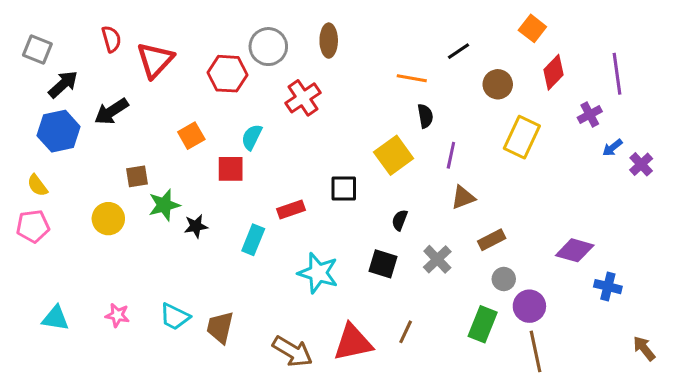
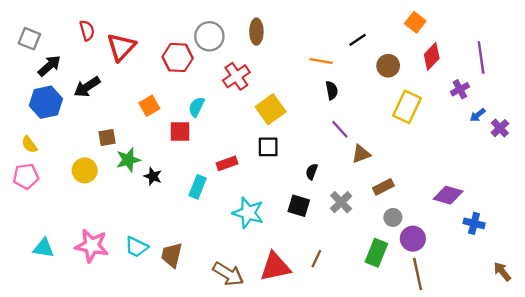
yellow square: (394, 155) -> (271, 109), moved
purple line: (451, 155) -> (340, 129), moved, turned -54
black star: (196, 226) -> (153, 176), turned 30
pink star: (117, 315) -> (92, 246), size x1.8

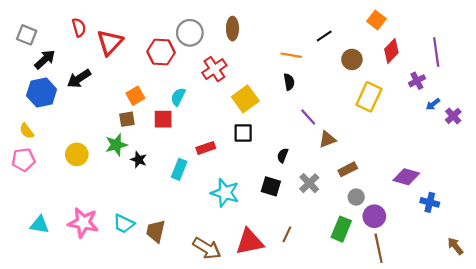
black semicircle: (332, 90) -> (289, 82), moved
brown square: (107, 137) -> (127, 119), moved

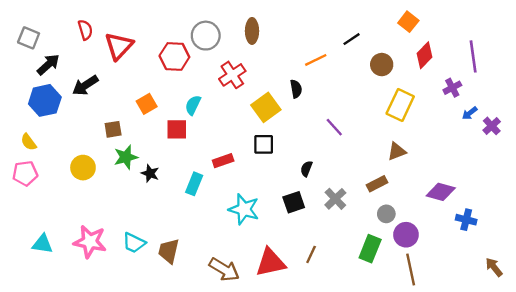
orange line: (291, 55) -> (316, 60), turned -36
black semicircle: (289, 82) -> (296, 89), moved
brown square: (127, 119) -> (113, 129), moved
brown triangle: (327, 139) -> (397, 151), moved
black square: (271, 186) -> (294, 202), turned -36

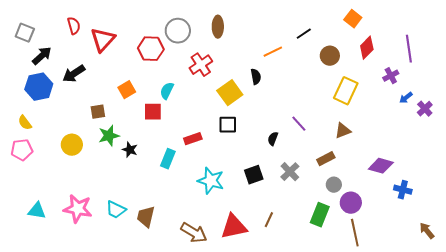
purple line: (334, 127) -> (299, 124), moved
black semicircle: (306, 169) -> (273, 139), moved

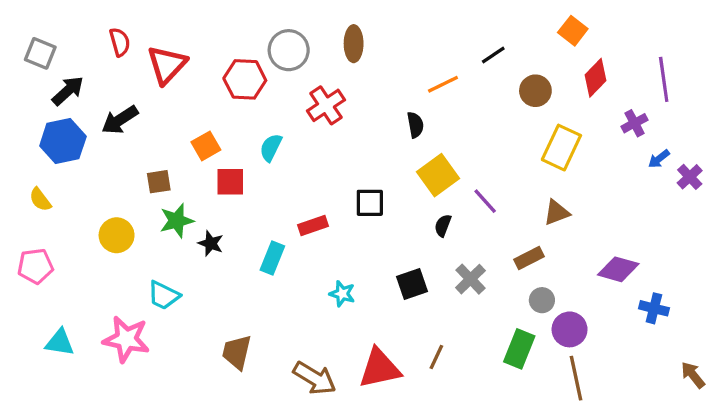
yellow square: (230, 93) -> (438, 175), moved
red square: (153, 112) -> (230, 182), moved
pink pentagon: (22, 150) -> (35, 266), moved
cyan star: (211, 181) -> (342, 294), size x0.6
cyan trapezoid: (116, 210) -> (164, 295), moved

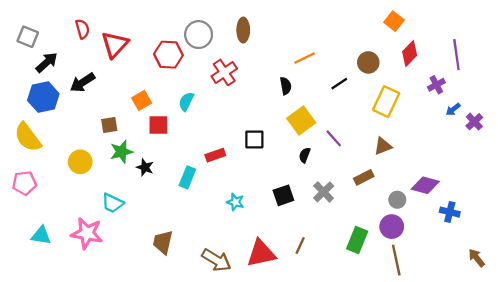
black line: (493, 55) -> (339, 84), moved
yellow semicircle: (40, 200) -> (28, 137), size x1.8
gray circle: (542, 300) -> (397, 200), moved

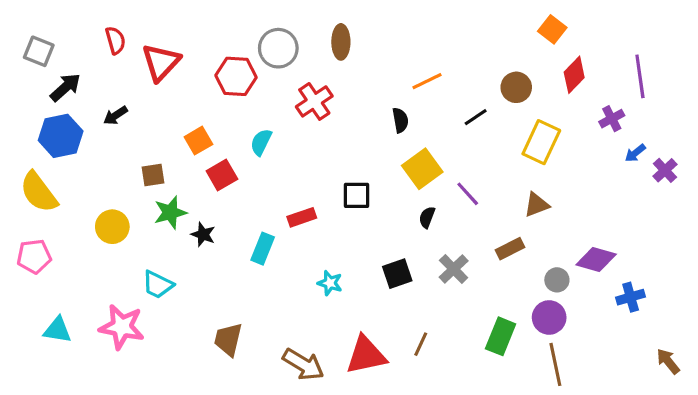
black arrow: (82, 83) -> (115, 116), size x0.7
red square: (158, 125) -> (222, 175), turned -30
blue cross: (450, 212) -> (631, 297), turned -30

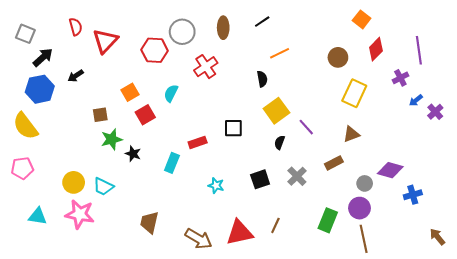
black line: (476, 117) -> (262, 22), moved
yellow circle: (112, 227) -> (74, 182), moved

